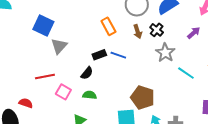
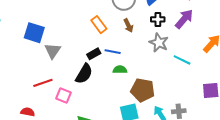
black cross: (157, 30) -> (158, 19), moved, turned -32
purple arrow: (194, 33) -> (184, 19), size x1.5
black semicircle: (87, 73) -> (84, 74), size x1.5
green semicircle: (90, 95) -> (120, 70), moved

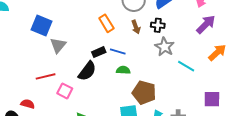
black cross: (158, 19) -> (158, 25), moved
purple arrow: (184, 19) -> (206, 24), moved

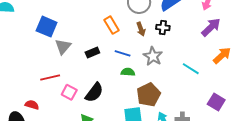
gray star: (165, 47) -> (153, 56), moved
black rectangle: (99, 52) -> (92, 52), moved
black semicircle: (87, 71) -> (94, 92), moved
brown pentagon: (144, 93) -> (149, 95), turned 30
purple square: (212, 99) -> (216, 102), turned 30

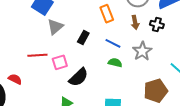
black rectangle: (92, 52) -> (83, 37), turned -48
pink square: (69, 92) -> (60, 62), moved, turned 35
brown pentagon: (149, 95) -> (156, 91), moved

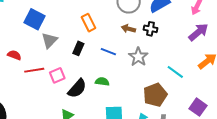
orange rectangle: (107, 14) -> (89, 23), moved
brown arrow: (135, 22) -> (128, 29), turned 120
green semicircle: (115, 63) -> (102, 82), moved
red semicircle: (15, 79) -> (14, 55), moved

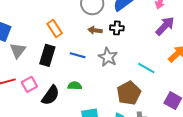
black rectangle: (78, 48) -> (47, 55), size x1.5

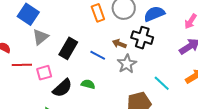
orange rectangle: (55, 28) -> (98, 13), moved
black cross: (117, 28) -> (142, 38), size x1.5
brown arrow: (95, 30) -> (119, 44), moved

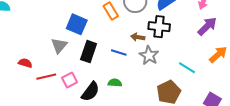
blue square: (28, 14) -> (77, 24), moved

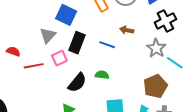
black cross: (159, 27) -> (165, 21), moved, turned -35
gray star: (149, 55) -> (156, 48), moved
pink square: (70, 80) -> (59, 58), moved

